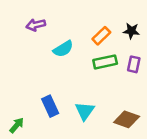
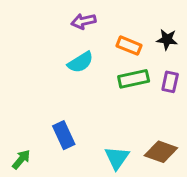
purple arrow: (36, 25) -> (83, 21), moved
orange rectangle: (101, 36) -> (129, 46), turned 66
cyan triangle: (85, 111) -> (117, 158), moved

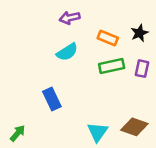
black star: (167, 39) -> (139, 33), turned -30
blue rectangle: (64, 135) -> (52, 99), moved

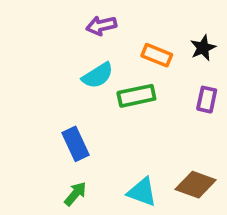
green rectangle: (112, 66) -> (136, 96), moved
cyan triangle: (98, 132) -> (142, 192), turned -45
green arrow: (18, 133) -> (75, 194), moved

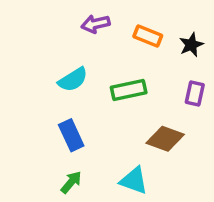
orange rectangle: (157, 55) -> (148, 36), moved
cyan semicircle: (98, 75) -> (73, 80), moved
brown diamond: (196, 185) -> (165, 139), moved

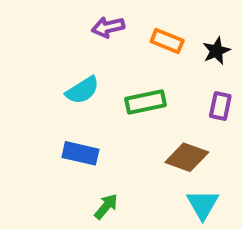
blue rectangle: (71, 135) -> (80, 153), turned -52
cyan triangle: (134, 181) -> (203, 204), moved, turned 40
green arrow: (71, 182) -> (106, 206), moved

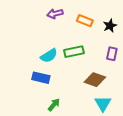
cyan semicircle: (82, 90) -> (49, 56), moved

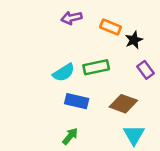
black star: (110, 26) -> (134, 40), moved
purple rectangle: (112, 54) -> (146, 70), turned -48
blue rectangle: (41, 78) -> (77, 101), moved

